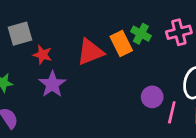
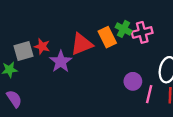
pink cross: (179, 32) -> (142, 32), moved
gray square: (20, 34) -> (23, 51), moved
purple star: (52, 84) -> (61, 62), moved

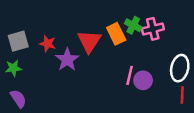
red triangle: (82, 44) -> (89, 41), turned -35
gray square: (23, 51) -> (18, 41), moved
pink line: (149, 94) -> (130, 75), moved

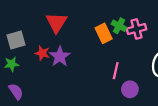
red triangle: (89, 41) -> (57, 22), moved
red star: (48, 44) -> (42, 53), moved
purple circle: (143, 80) -> (130, 89), moved

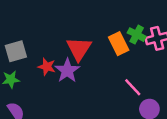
red triangle: (57, 22) -> (79, 49), moved
pink line: (116, 71) -> (133, 87), turned -56

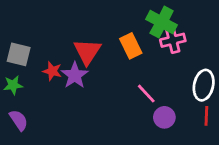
green cross: (137, 35) -> (162, 22), moved, size x1.5
gray square: (16, 51) -> (19, 54), turned 30

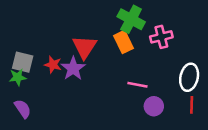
green cross: (162, 22) -> (131, 19), moved
gray square: (19, 54) -> (23, 62), moved
pink line: (146, 94) -> (137, 85), turned -36

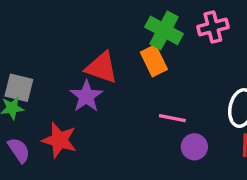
pink cross: (161, 37) -> (213, 27), moved
red triangle: (84, 47) -> (102, 68), turned -44
red star: (53, 65) -> (59, 140), moved, size x1.5

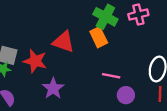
purple star: (86, 96) -> (53, 88), moved
red star: (59, 140) -> (35, 61), moved

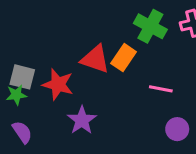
orange rectangle: (99, 37) -> (124, 58), moved, turned 60
pink line: (111, 76) -> (161, 89), moved

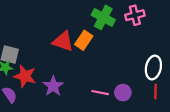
red star: (58, 84) -> (25, 76), moved
pink line: (161, 89) -> (100, 93), moved

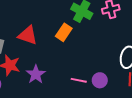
red triangle: (63, 41) -> (28, 35), moved

